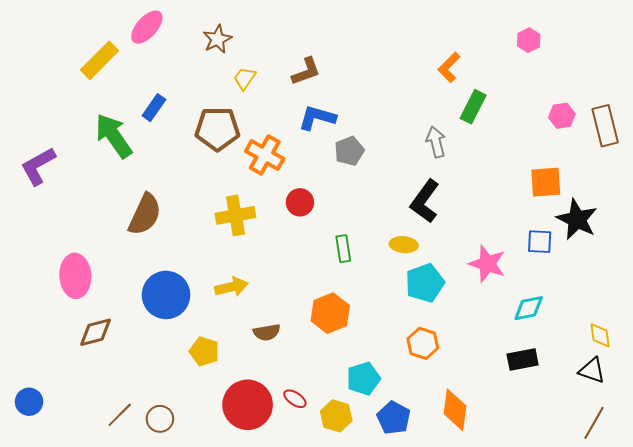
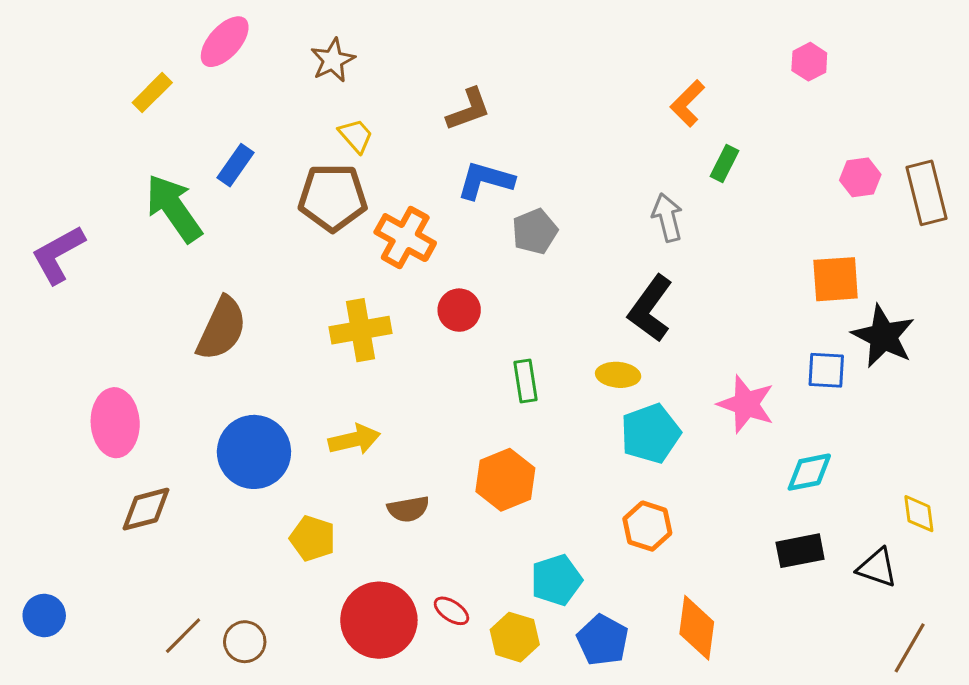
yellow rectangle: (100, 60) -> (152, 93), size x0.7
yellow trapezoid: (245, 78) -> (356, 136), moved, turned 105
green rectangle: (473, 107) -> (724, 164), size x0.7
black triangle: (592, 371) -> (877, 568), moved

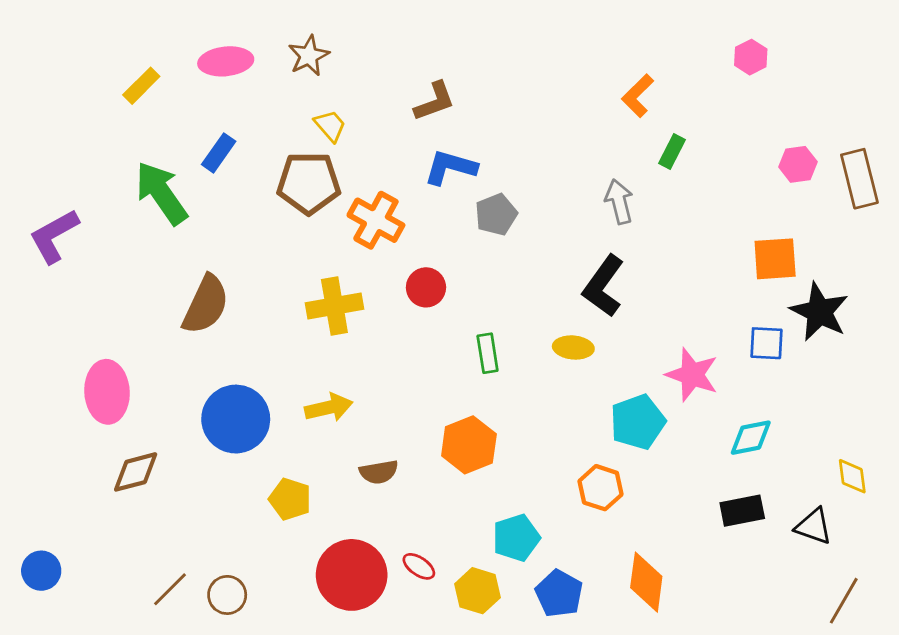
pink ellipse: (225, 42) -> (226, 61), moved, turned 42
cyan pentagon: (650, 433) -> (638, 422), moved

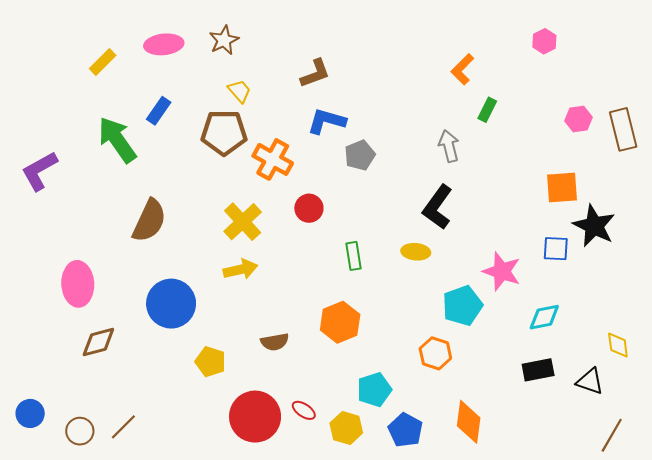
yellow cross: (334, 306) -> (243, 222), turned -33
yellow arrow: (329, 408) -> (241, 269), moved
brown circle: (227, 595) -> (80, 431), moved

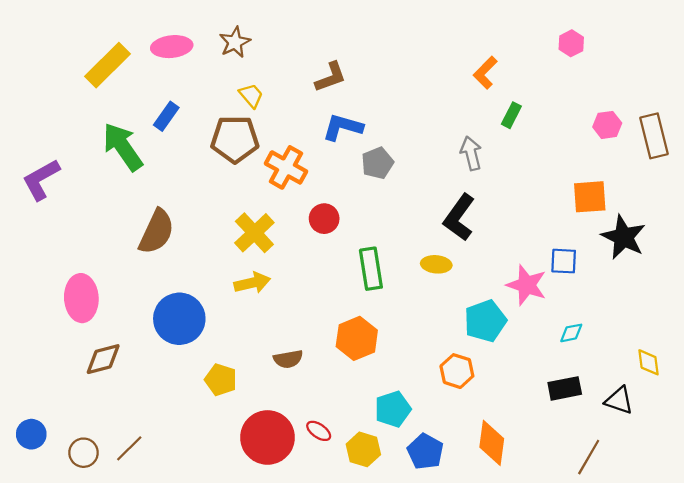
yellow rectangle: (103, 62) -> (107, 65), size x1.6
blue square: (556, 249) -> (564, 261), moved
green rectangle: (354, 256) -> (371, 269), size x1.4
cyan diamond: (544, 317) -> (571, 333), size x0.7
brown line: (612, 435) -> (589, 457), moved

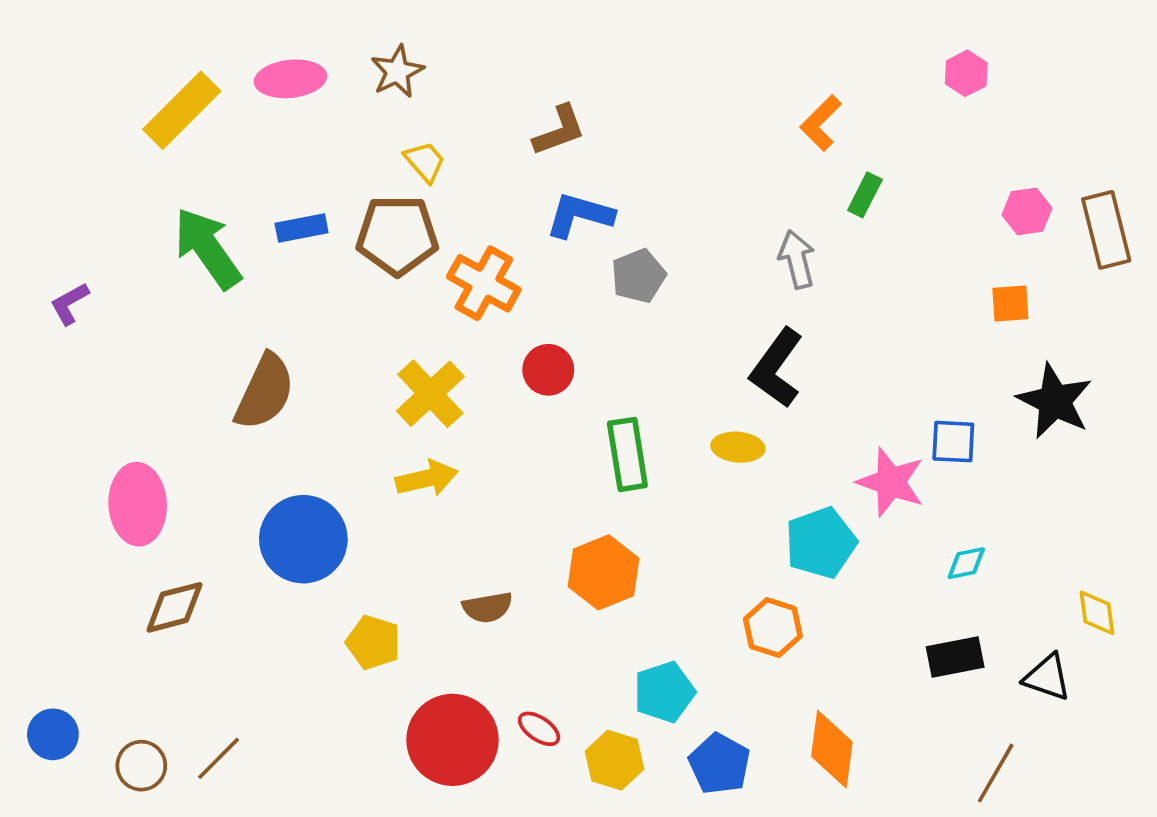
blue rectangle: (166, 116) -> (302, 228), moved, turned 44
purple L-shape: (41, 179) -> (70, 303), size x0.6
orange square: (590, 197) -> (1010, 303), moved, size x0.7

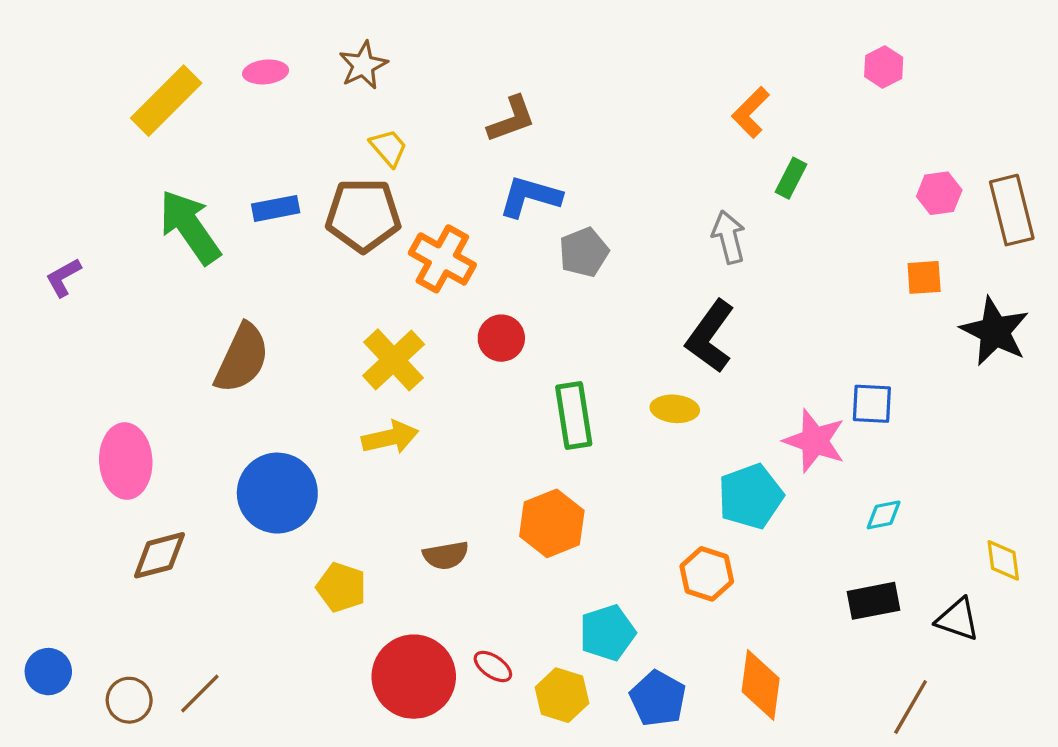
pink ellipse: (290, 79) -> (266, 72), size x0.7
black star: (1055, 401) -> (995, 331), moved

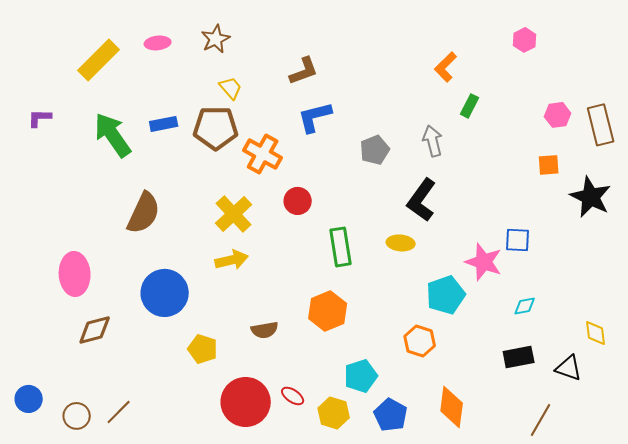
blue L-shape: (530, 197) -> (315, 117), turned -30
gray pentagon: (584, 252) -> (375, 150), moved
purple L-shape: (63, 277) -> (40, 118), moved, turned 30

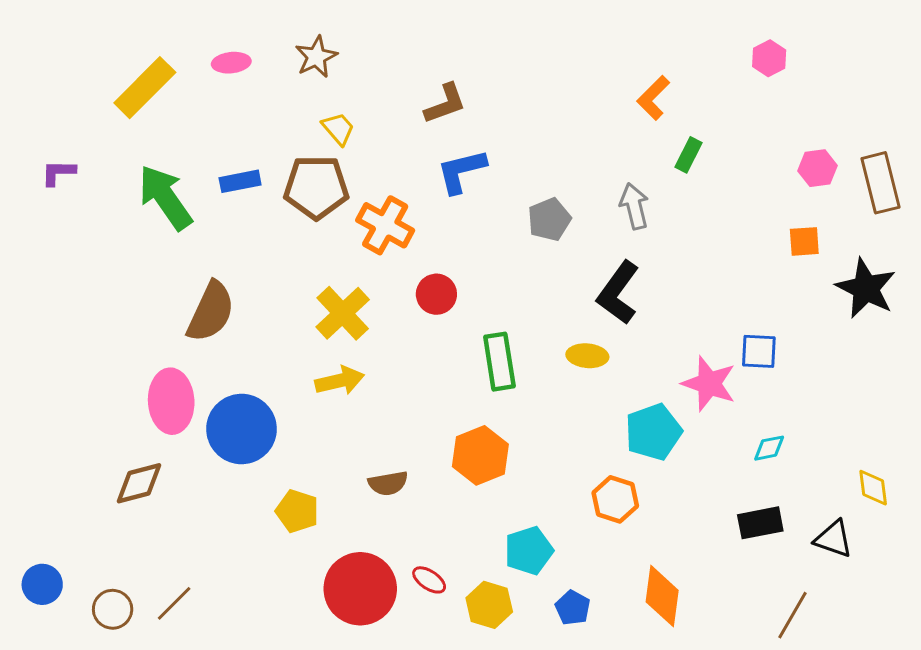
pink ellipse: (75, 274) -> (171, 401), moved
blue pentagon: (391, 415) -> (573, 608), size x0.7

